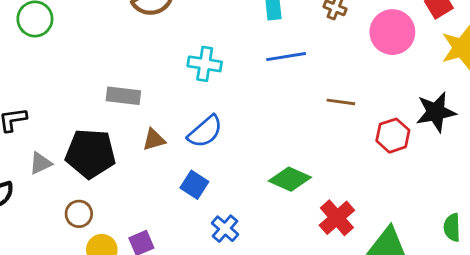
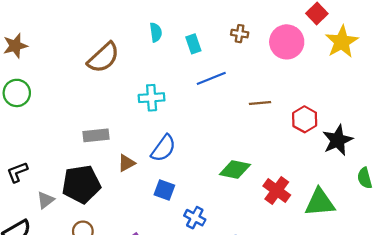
black star: (436, 112) -> (338, 140), moved

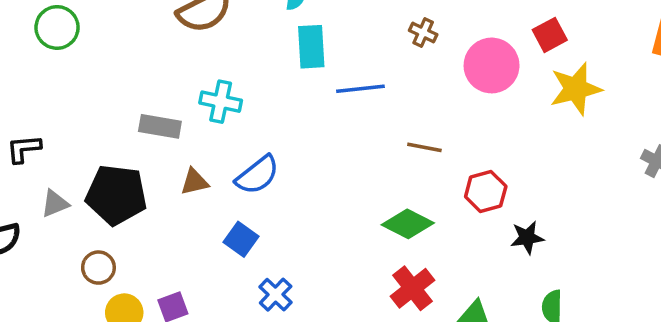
cyan rectangle: (193, 44) -> (311, 47), moved, size x1.4
cyan cross: (152, 98) -> (221, 102), moved
black star: (338, 140) -> (527, 237), size x0.7
green diamond: (235, 169) -> (408, 224), moved

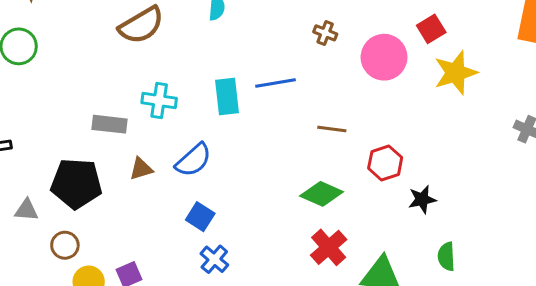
cyan rectangle: (311, 47) -> (227, 97), moved
gray triangle: (55, 204) -> (26, 210), moved, turned 30
blue square: (241, 239) -> (200, 217), moved

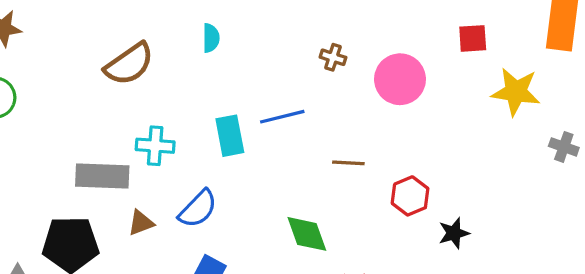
red square: (431, 29) -> (473, 38), moved, turned 32
yellow star: (456, 73) -> (516, 92), moved, turned 30
gray rectangle: (110, 124) -> (102, 176), size x1.4
green diamond: (322, 194) -> (307, 234), moved, turned 51

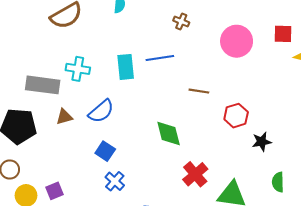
red square: (473, 38) -> (283, 34), moved
brown cross: (333, 57) -> (181, 21), moved

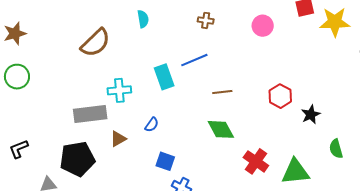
pink circle: (237, 41) -> (263, 26), size x0.7
brown line: (199, 91) -> (222, 92), moved
blue semicircle: (101, 111) -> (152, 125), size x0.6

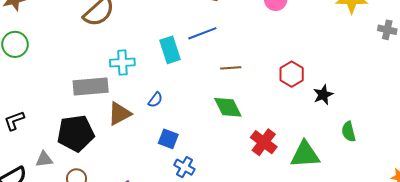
brown triangle: (118, 139) -> (119, 114), size x1.4

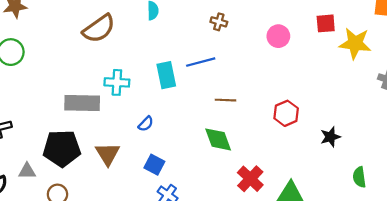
black star: (323, 95) -> (330, 137), moved
brown triangle: (119, 114) -> (108, 154), moved, turned -40
green semicircle: (349, 132) -> (359, 177), moved

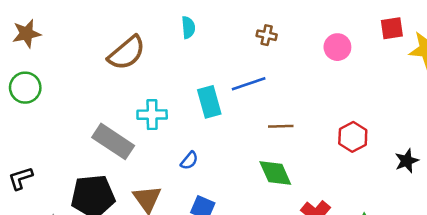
gray rectangle: (82, 103) -> (113, 141), turned 36

